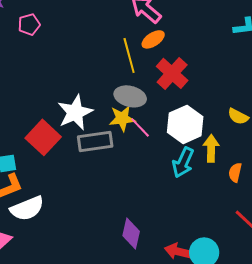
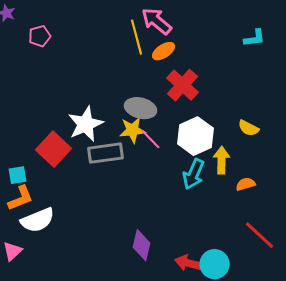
yellow line: (129, 55) -> (137, 37), moved
orange semicircle: (235, 172) -> (246, 184), turned 60

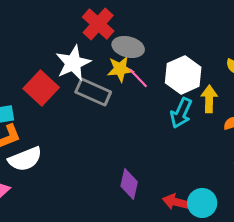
red cross: (183, 85) -> (98, 24), moved
gray rectangle: (106, 153) -> (93, 92), turned 32

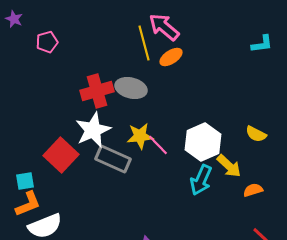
red cross: (98, 24) -> (97, 91), moved, turned 32
gray ellipse: (128, 47) -> (131, 88), moved
yellow arrow: (209, 99) -> (229, 166), turned 132

